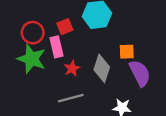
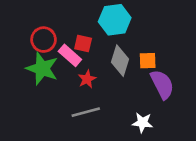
red square: (65, 27) -> (83, 44), moved, turned 35
pink rectangle: (56, 47) -> (70, 55), turned -36
gray diamond: (102, 68) -> (120, 61), moved

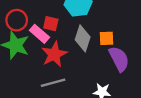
red star: (87, 79) -> (54, 54), size x1.6

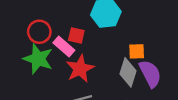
gray diamond: (83, 38) -> (128, 72), moved

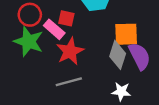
orange square: (137, 51) -> (126, 34), size x1.5

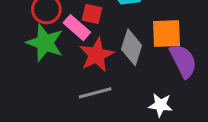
gray diamond: (118, 55) -> (132, 47), moved

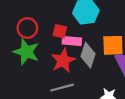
pink rectangle: (77, 28) -> (72, 41), moved, turned -36

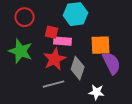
red circle: (27, 28) -> (25, 17), moved
gray diamond: (88, 55) -> (78, 68), moved

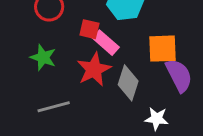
pink rectangle: (63, 41) -> (106, 43), turned 36
green star: (21, 51) -> (43, 57), size x0.7
gray line: (54, 84) -> (54, 107), moved

